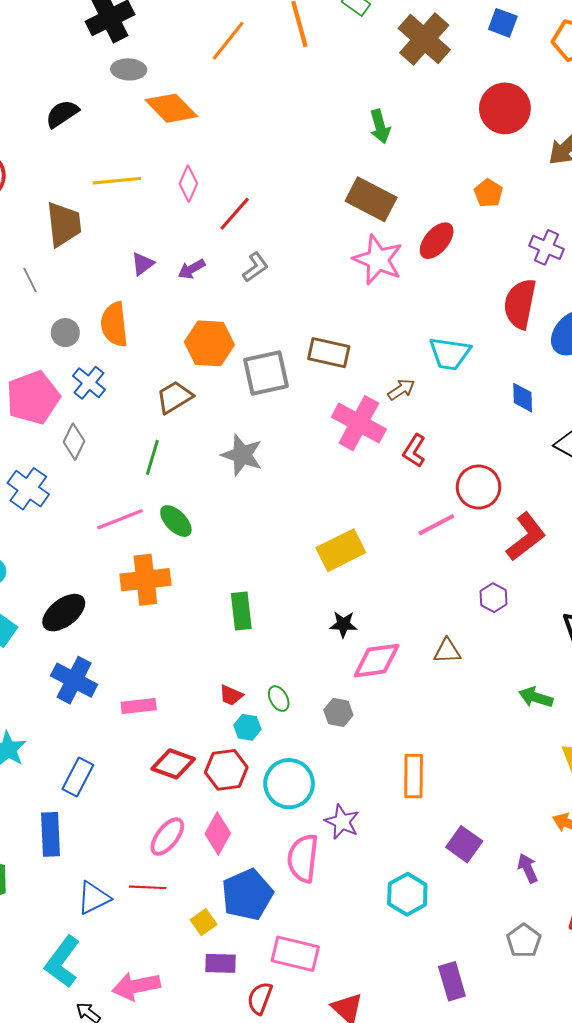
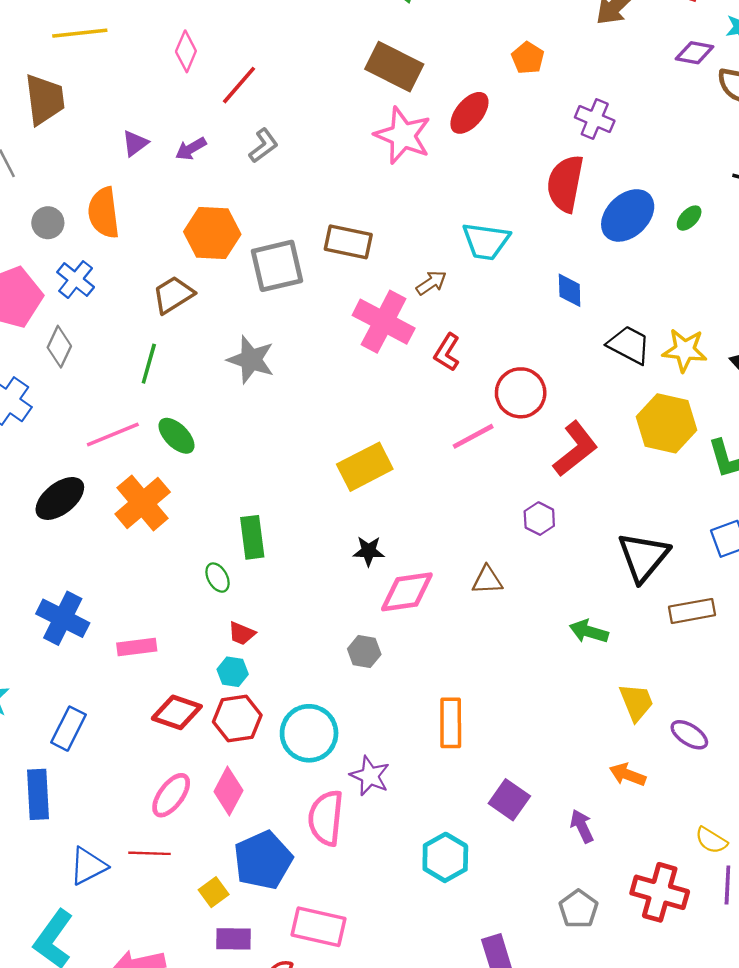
yellow line: (117, 181) -> (80, 33), moved
orange cross: (145, 580) -> (143, 503), turned -33
black ellipse: (64, 613) -> (60, 498), moved
green ellipse: (279, 699) -> (218, 578), moved
cyan hexagon: (247, 727) -> (233, 672), moved

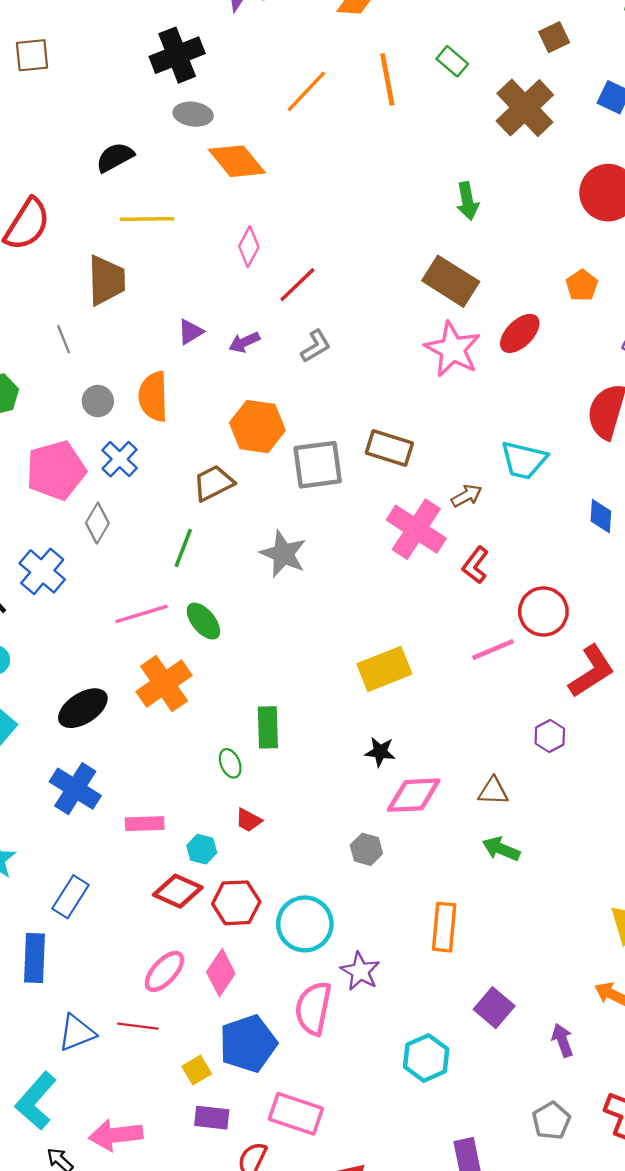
black ellipse: (60, 498) -> (83, 708), moved
green arrow: (589, 631) -> (501, 849), moved
cyan hexagon: (233, 672) -> (202, 849), moved

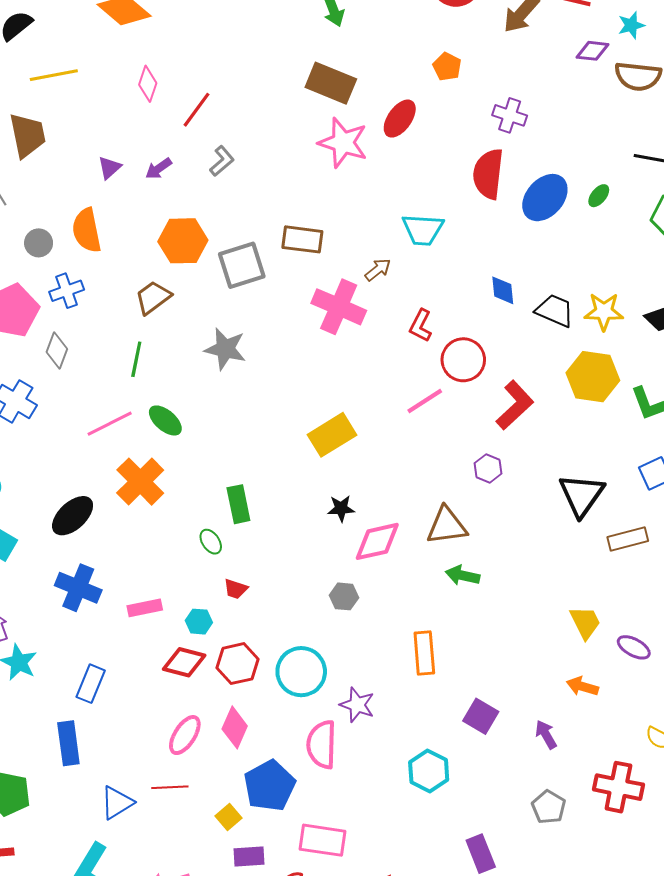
blue cross: (120, 459) -> (67, 291), turned 36
blue diamond: (601, 516) -> (503, 290), moved
red L-shape: (475, 565) -> (421, 326), moved
brown triangle: (493, 791) -> (447, 526), size x1.5

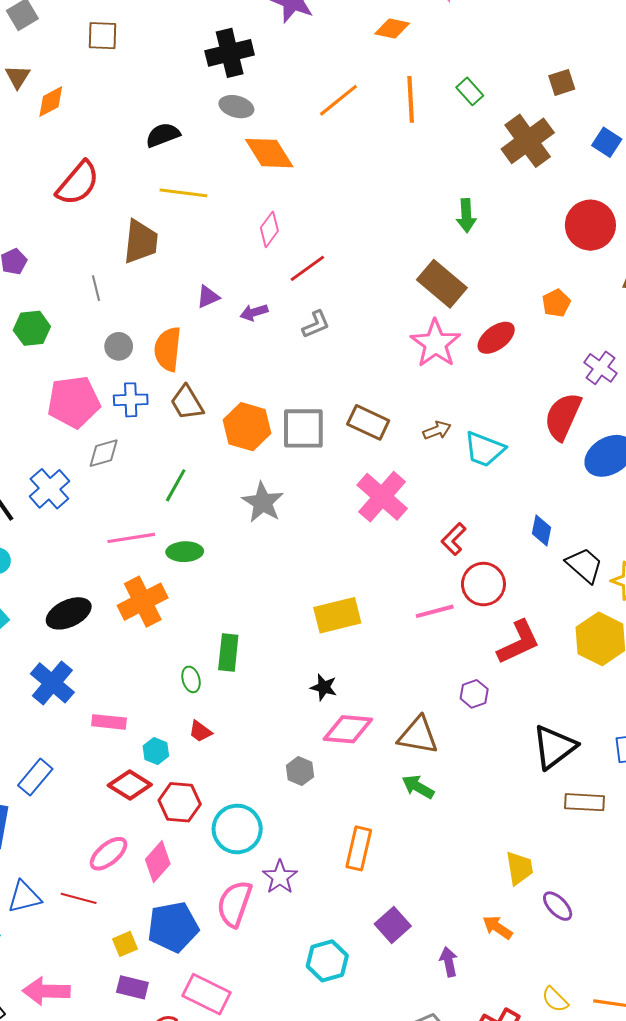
orange hexagon: (183, 241) -> (247, 427), moved
brown arrow: (378, 270) -> (437, 430), moved
brown trapezoid: (153, 297) -> (187, 403), moved, turned -102
gray diamond: (57, 350) -> (104, 453), turned 36
green ellipse: (165, 420) -> (185, 552), turned -60

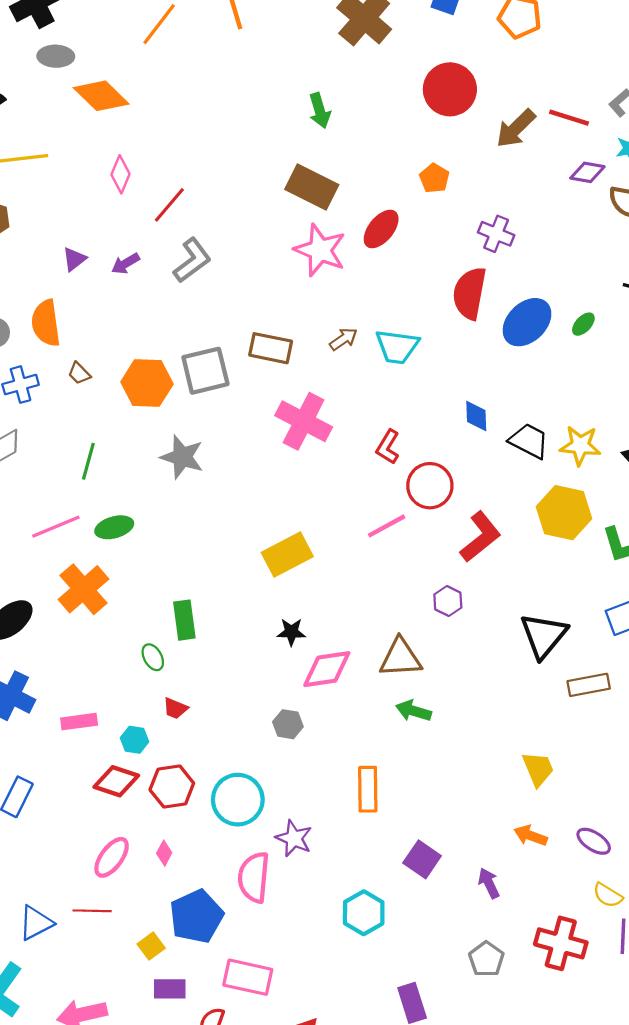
gray L-shape: (316, 324) -> (192, 260), size x1.4
brown trapezoid: (187, 403) -> (79, 373), size x0.6
pink diamond: (158, 862) -> (164, 853), size x0.6
purple ellipse: (558, 906) -> (594, 841), moved

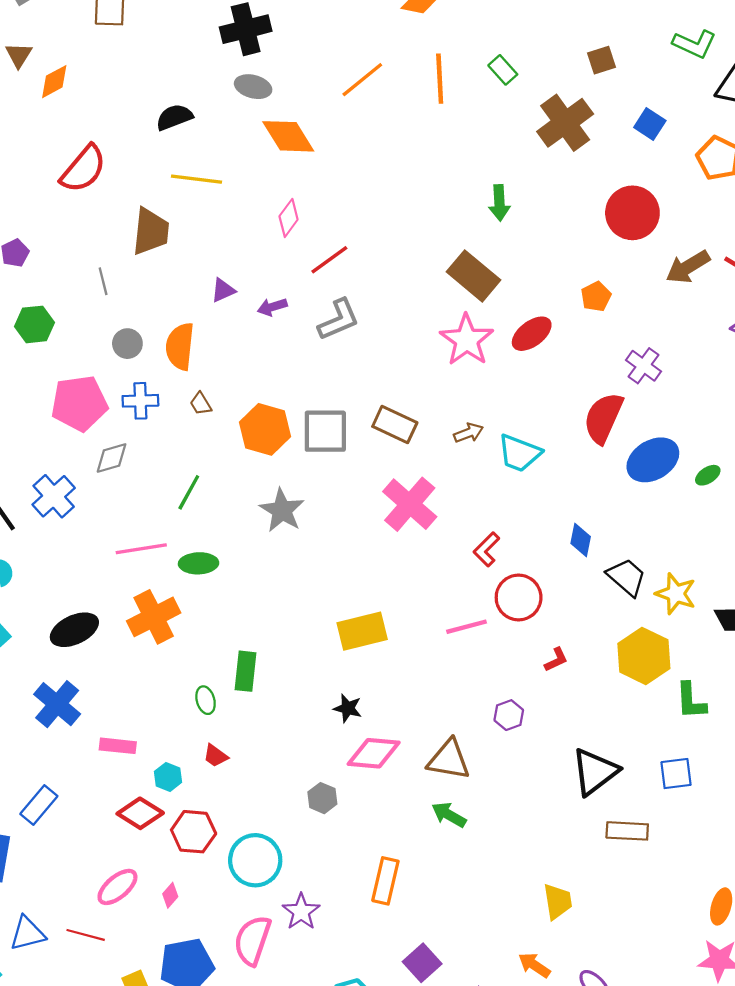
red L-shape: (480, 537) -> (556, 660), size x0.5

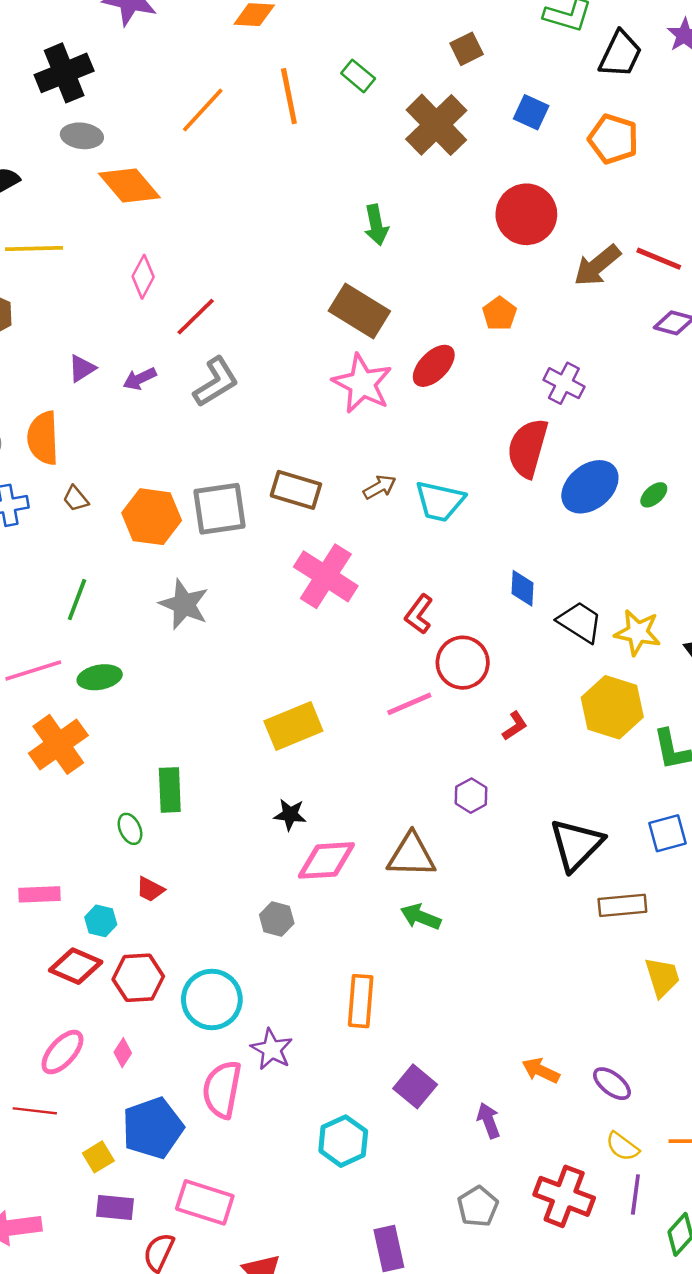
yellow trapezoid: (558, 902) -> (662, 977), moved

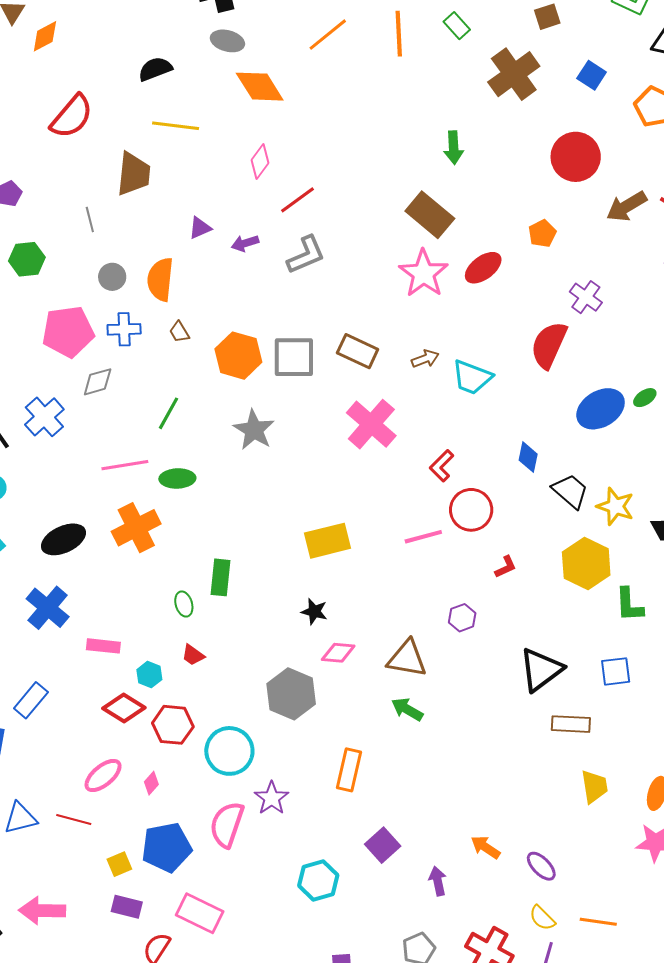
blue ellipse: (590, 487) -> (601, 409), moved
pink diamond: (326, 860) -> (338, 653), size x0.7
gray hexagon: (277, 919) -> (291, 694), size x1.8

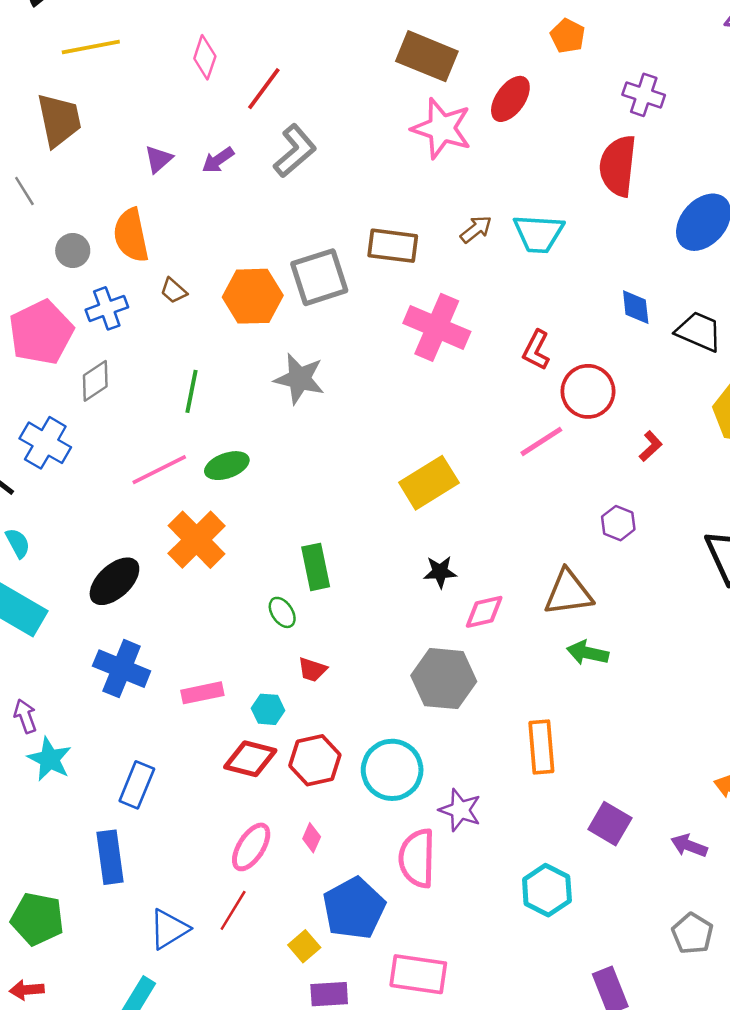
red line: (74, 819) -> (233, 910), turned -56
purple arrow: (438, 881) -> (689, 846), turned -40

